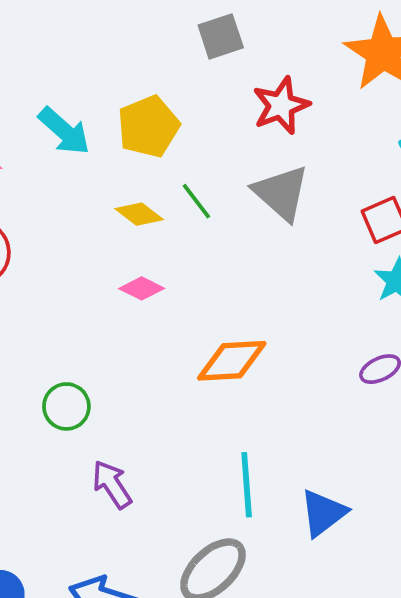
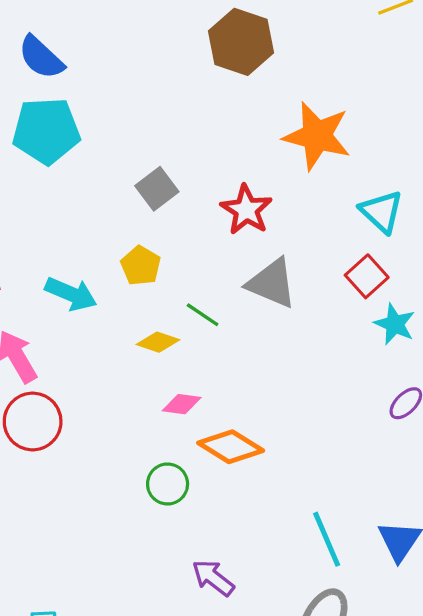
gray square: (221, 36) -> (157, 189), moved
yellow pentagon: (148, 127) -> (141, 266), size x0.7
orange diamond: (232, 361) -> (231, 447), moved, turned 54
green circle: (66, 406) -> (168, 484), moved

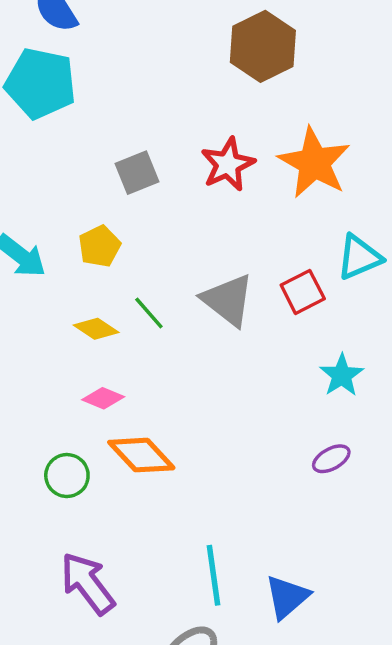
red star: (246, 210) -> (228, 164), moved
cyan triangle: (382, 211) -> (359, 257), turned 39
red square: (367, 276) -> (303, 292), moved
purple arrow: (213, 578) -> (88, 583), size x1.4

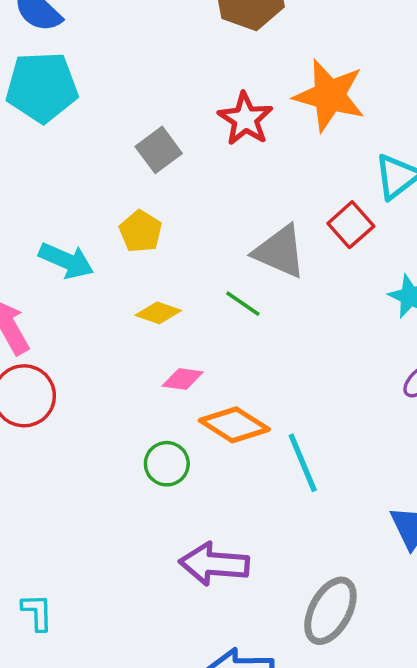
green line: (149, 313) -> (243, 304), moved
cyan line: (213, 575) -> (303, 463), moved
purple arrow: (88, 583) -> (214, 564), turned -34

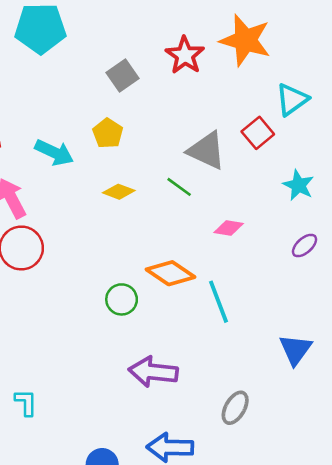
pink diamond: (183, 379) -> (229, 228), moved
gray ellipse: (330, 611) -> (235, 408), size x0.7

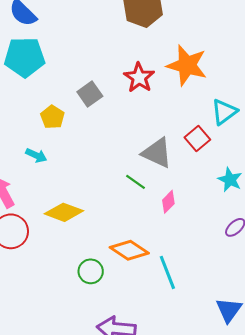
yellow pentagon: (108, 133) -> (52, 117), moved
cyan arrow: (54, 152) -> (36, 155), size x0.7
yellow diamond: (119, 192) -> (64, 212), moved, size x1.5
pink diamond: (229, 228) -> (168, 202), moved, turned -55

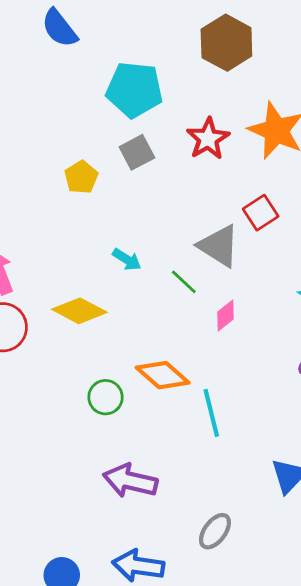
cyan pentagon: (25, 57) -> (134, 90), moved
red square: (197, 139) -> (261, 213), moved
cyan arrow: (36, 155) -> (127, 259), moved

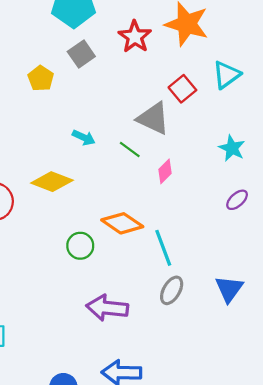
gray ellipse: (215, 531) -> (172, 290), moved

